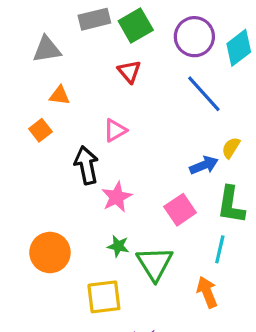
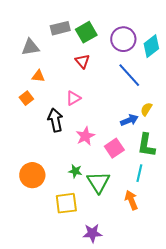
pink star: (117, 197) -> (85, 136), moved

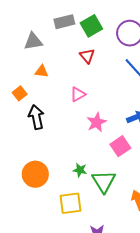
orange square: (26, 98) -> (20, 93), moved
black arrow: (55, 120) -> (36, 117), moved
pink star: (85, 136) -> (96, 122), moved

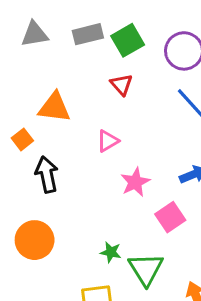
gray triangle: (33, 41) -> (35, 34), moved
orange triangle: (41, 71) -> (54, 107), size x1.6
orange circle: (35, 174) -> (35, 240), moved

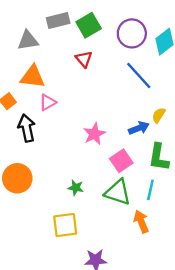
gray triangle: (35, 34) -> (28, 40), moved
pink triangle: (108, 141) -> (48, 102), moved
green triangle: (146, 269) -> (118, 192), moved, turned -40

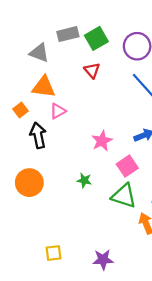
gray triangle: (28, 40) -> (39, 53), turned 30
green star: (76, 188) -> (84, 180), moved
yellow square: (65, 225) -> (53, 253), moved, size x0.7

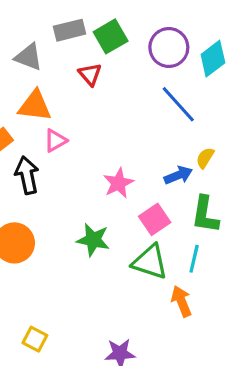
red triangle: (92, 70) -> (90, 74), moved
green star: (84, 180) -> (93, 240), size x1.5
yellow square: (53, 253) -> (35, 339), moved, turned 35

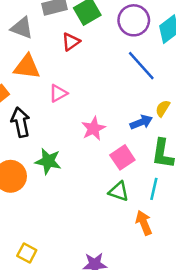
red triangle: (90, 74) -> (71, 42), turned 36
pink triangle: (55, 141) -> (58, 93), moved
green star: (93, 240) -> (48, 161), moved
green triangle: (150, 262) -> (119, 191), size x0.7

